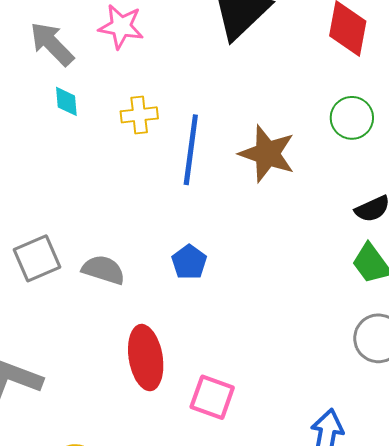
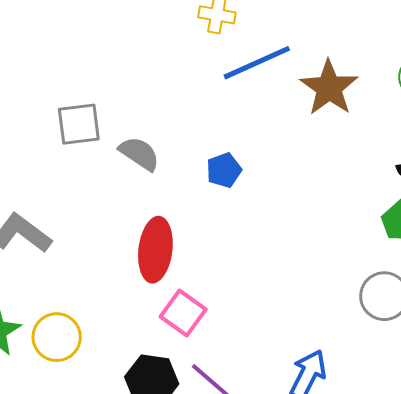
blue line: (191, 150) -> (257, 63), turned 42
pink square: (212, 397) -> (183, 313), moved

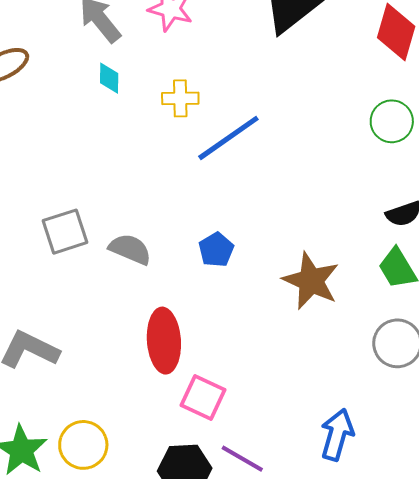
brown star: (329, 88) -> (311, 281), moved

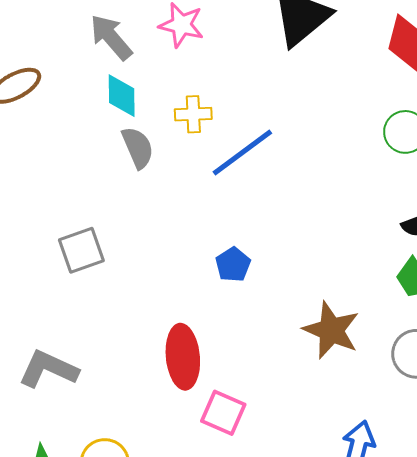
cyan diamond: (109, 78) -> (122, 96), size x1.4
gray semicircle: (130, 249) -> (138, 148), moved, turned 45
brown star: (311, 281) -> (331, 330), moved

